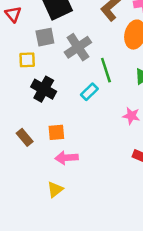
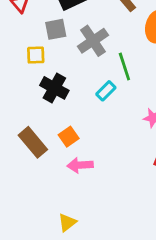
orange square: (56, 132) -> (69, 137), turned -30
brown rectangle: (25, 137) -> (33, 142), size x1.5
yellow triangle: (55, 189) -> (67, 222), moved

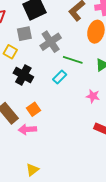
yellow square: (36, 55) -> (10, 52), turned 32
green line: (124, 67) -> (73, 60), turned -54
pink arrow: (80, 165) -> (27, 129), moved

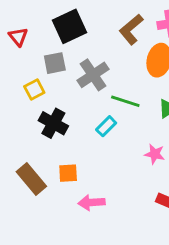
yellow square: (10, 52) -> (34, 90), turned 32
orange square: (33, 109) -> (68, 173), turned 32
pink arrow: (27, 129) -> (92, 202), moved

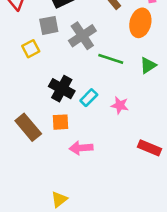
black cross: (53, 123) -> (62, 89), moved
cyan rectangle: (106, 126) -> (89, 98), moved
pink star: (155, 154) -> (120, 105), moved

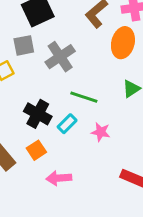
green line: (111, 59) -> (84, 97), moved
orange square: (60, 122) -> (36, 150), turned -30

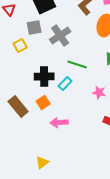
black cross: (38, 114) -> (44, 77), turned -30
pink star: (101, 132) -> (99, 93), moved

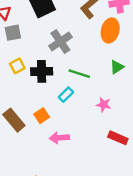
gray square: (34, 28) -> (13, 33), moved
yellow square: (20, 46) -> (17, 66), moved
black cross: (44, 77) -> (42, 71), moved

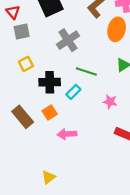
black cross: (42, 71) -> (50, 82), moved

